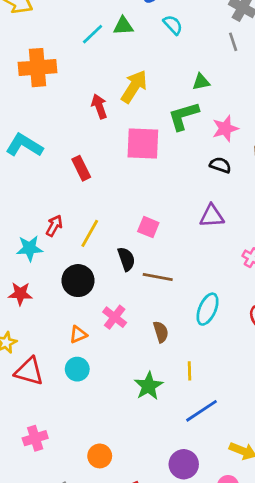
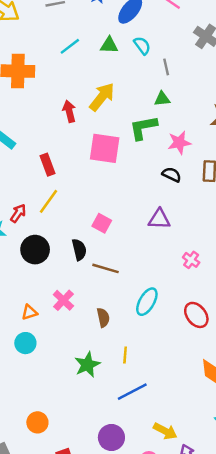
green triangle: (123, 26) -> (109, 45), moved
gray line: (233, 42) -> (166, 67), moved
yellow line: (90, 233) -> (48, 201), moved
black circle: (78, 281) -> (35, 250), moved

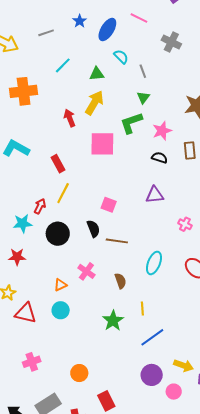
green triangle: (109, 45) -> (97, 74), moved
green triangle: (162, 99) -> (143, 97), turned -40
purple circle: (111, 437) -> (152, 375), moved

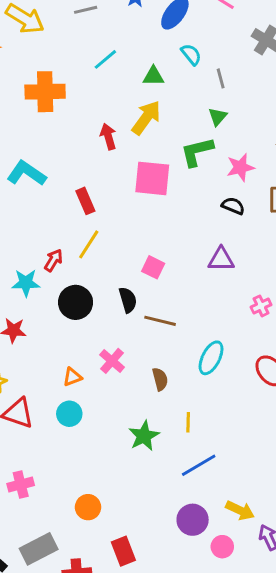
pink cross: (185, 224) -> (261, 306), turned 32

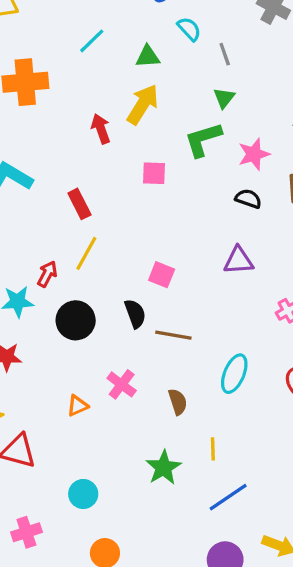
pink square: (152, 178) -> (154, 173), size x0.6
cyan circle: (69, 414) -> (83, 494), moved

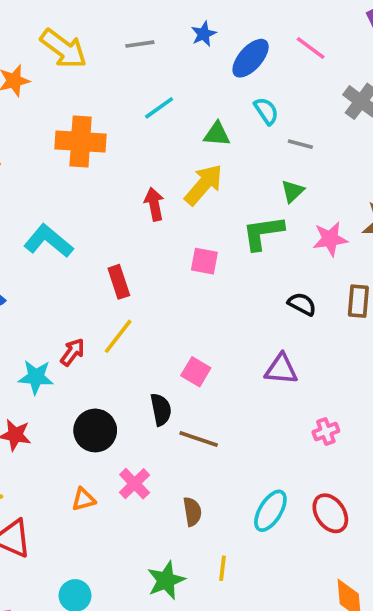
gray line: (225, 54) -> (300, 144), turned -65
pink star: (254, 154) -> (330, 239), moved
black circle: (76, 320) -> (95, 430), moved
cyan ellipse: (234, 374) -> (270, 511), moved

